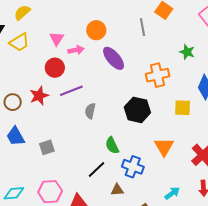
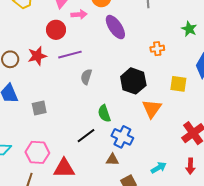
orange cross: (158, 75) -> (157, 49), size x0.6
orange triangle: (164, 147) -> (152, 109), moved
brown triangle: (117, 190) -> (112, 160), moved

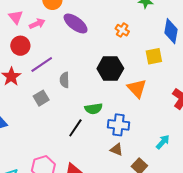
orange cross: (157, 49) -> (122, 30), turned -32
gray square: (39, 108) -> (41, 98), moved
green semicircle: (104, 113) -> (94, 109), turned -60
black line: (86, 136) -> (75, 128), moved
brown triangle: (112, 160) -> (116, 150), turned 40

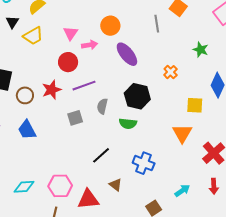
black hexagon: (110, 68) -> (137, 96), moved
orange triangle: (137, 88) -> (182, 133), moved
green semicircle: (94, 109) -> (128, 124), moved
brown triangle: (116, 150) -> (116, 185), moved

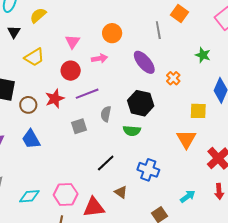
yellow trapezoid: (33, 36) -> (34, 57), moved
pink arrow: (90, 45) -> (99, 58), moved
purple ellipse: (127, 54) -> (144, 62), moved

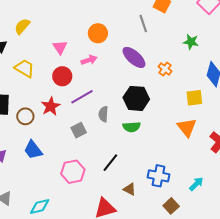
yellow trapezoid: (34, 57) -> (24, 68), turned -110
blue cross: (148, 170) -> (159, 176), moved
pink hexagon: (66, 195) -> (73, 172), moved

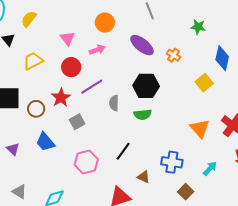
yellow trapezoid: (24, 68) -> (33, 61), turned -55
yellow square: (194, 98) -> (204, 83), turned -30
orange triangle: (187, 127) -> (200, 128), moved
gray square: (79, 130) -> (77, 122), moved

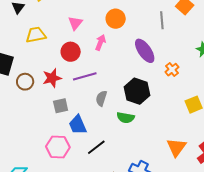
pink arrow: (97, 50) -> (100, 42), turned -63
blue trapezoid: (45, 142) -> (78, 125), moved

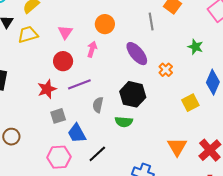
yellow trapezoid: (36, 35) -> (28, 35), moved
brown circle: (25, 82) -> (11, 137), moved

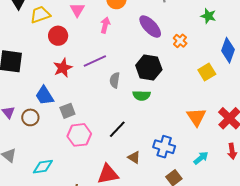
red circle: (63, 61) -> (58, 36), moved
gray square: (58, 116) -> (67, 111), moved
blue trapezoid: (77, 133) -> (45, 96), moved

